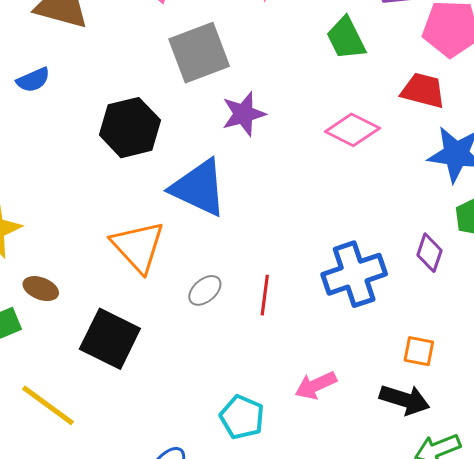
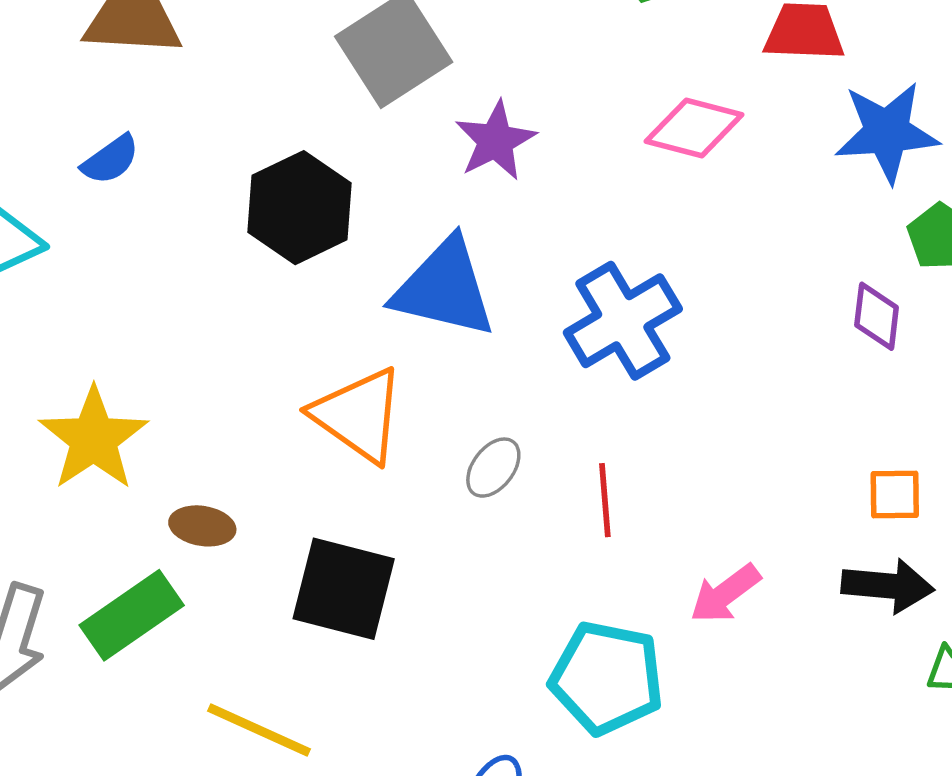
blue cross: (354, 274) -> (623, 321), moved
red line: (265, 295) -> (605, 500), moved
cyan pentagon: (242, 417) -> (607, 678), size x1.4

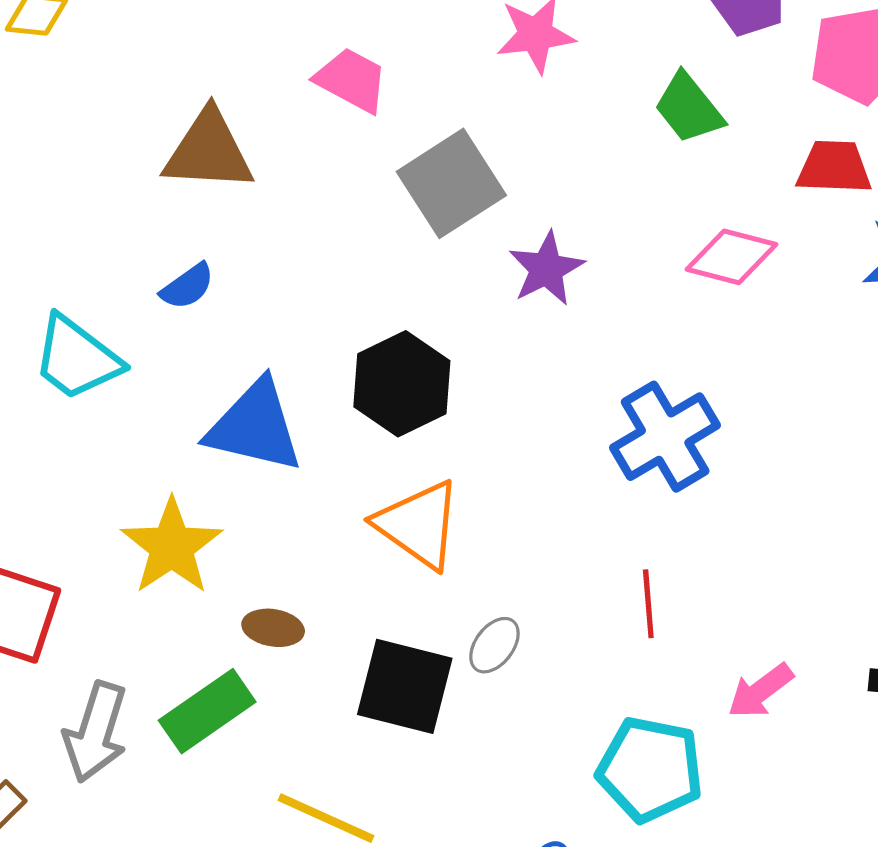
black hexagon: (300, 208) -> (402, 384), moved
blue triangle: (444, 288) -> (255, 426), moved
gray ellipse: (493, 468) -> (494, 645), moved

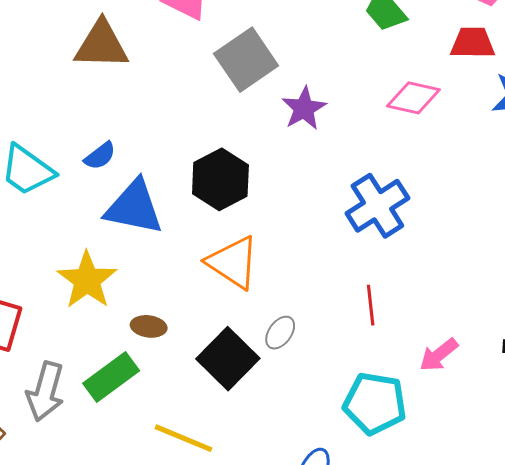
blue semicircle: (187, 286) -> (100, 156), moved
black square: (405, 686) -> (228, 359), turned 32

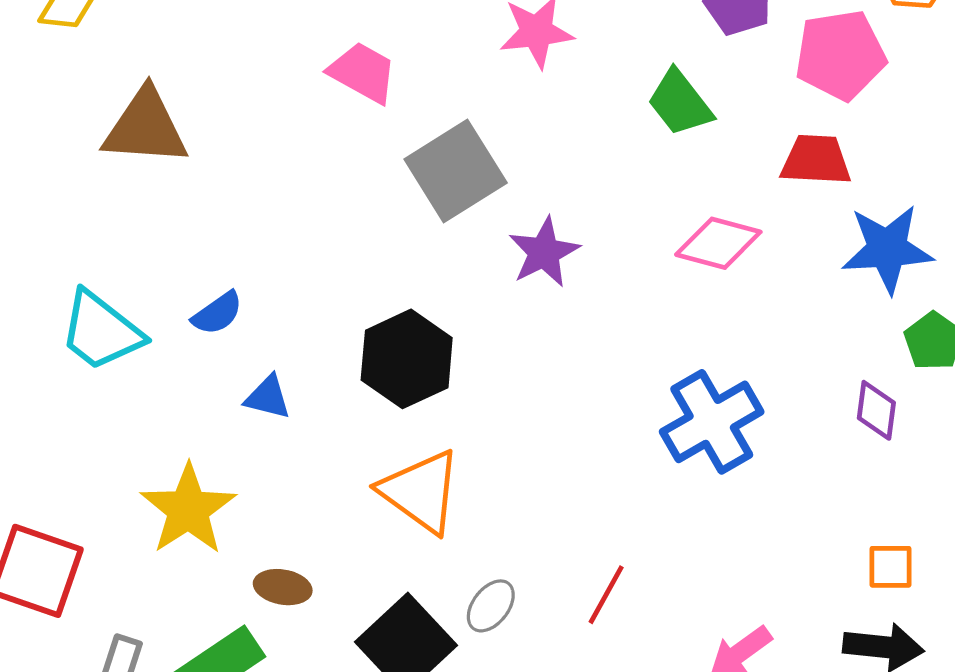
brown triangle: (101, 45) -> (146, 127), moved
blue cross: (377, 206) -> (712, 422), moved
blue triangle: (134, 207) -> (268, 397), size x0.5
red line: (371, 305) -> (606, 595), moved, turned 33

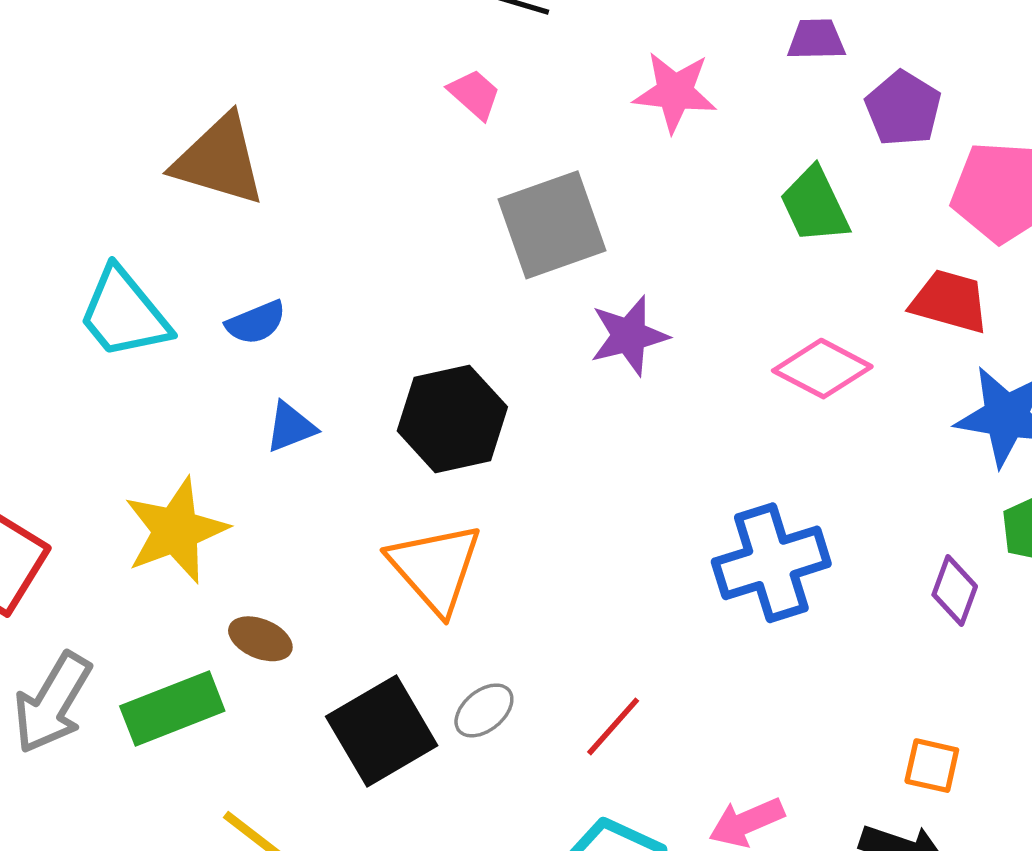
pink trapezoid: (363, 72) -> (474, 94), size x0.7
brown triangle: (146, 127) -> (219, 160), moved
blue triangle: (268, 397) -> (291, 427), turned -48

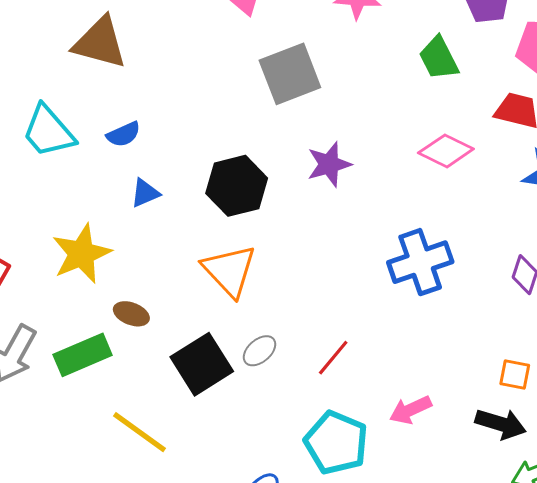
purple star: (629, 336) -> (329, 164), moved

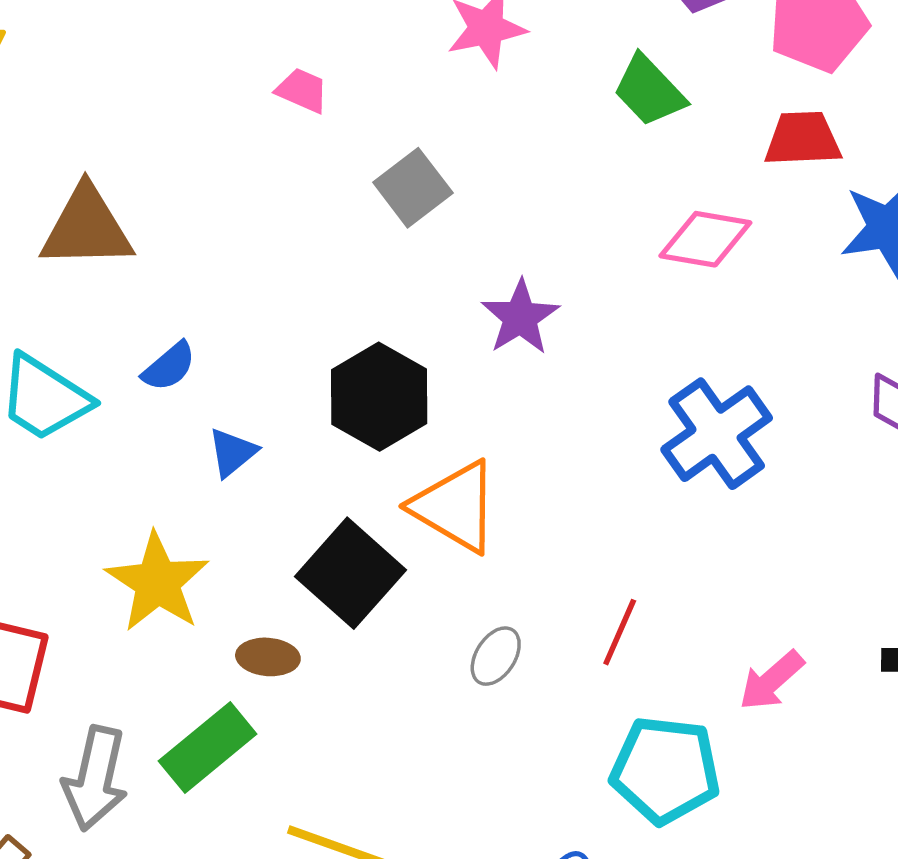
gray square: (290, 74) -> (413, 188), size x0.7
orange triangle: (229, 271) -> (455, 507), moved
black square: (202, 364) -> (351, 573), moved

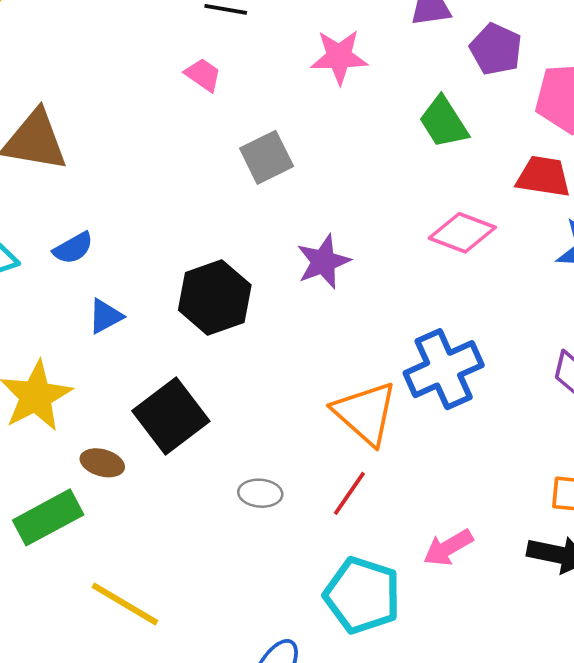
orange triangle: (455, 507) -> (365, 413), moved
gray ellipse: (496, 656) -> (260, 493), turned 51

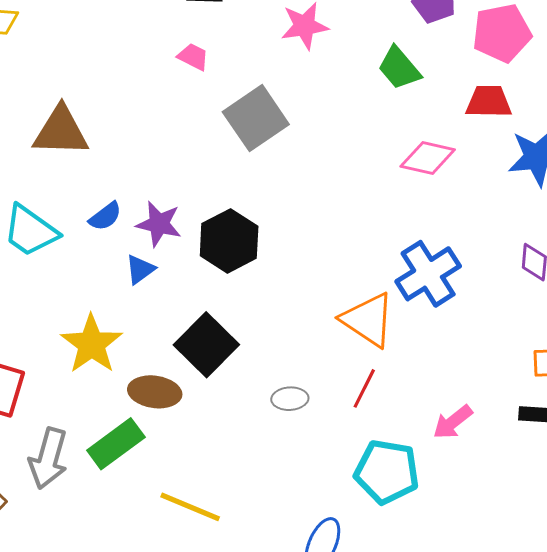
gray square: (267, 157) -> (256, 118), size x1.4
purple star: (323, 262) -> (159, 224), moved, turned -30
brown ellipse: (102, 463) -> (155, 392), size x1.4

